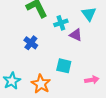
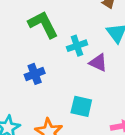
blue cross: (31, 43) -> (35, 74), turned 32

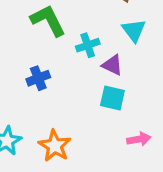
cyan square: (81, 106) -> (112, 98), moved

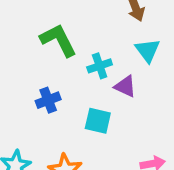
cyan square: (112, 98) -> (98, 121), moved

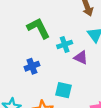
cyan square: (98, 121) -> (64, 90), moved

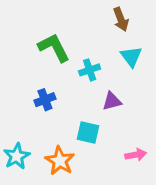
purple triangle: (81, 58) -> (112, 101), moved, turned -40

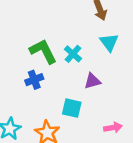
green L-shape: (54, 48) -> (43, 51), moved
cyan cross: (90, 70) -> (73, 54), turned -30

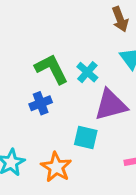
purple triangle: (92, 81) -> (111, 105), size x1.6

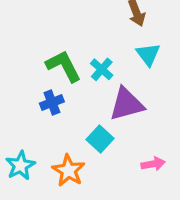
cyan square: (86, 138) -> (100, 139), turned 30

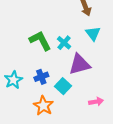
blue cross: (52, 103) -> (41, 77), moved
cyan star: (20, 166) -> (13, 80), moved

